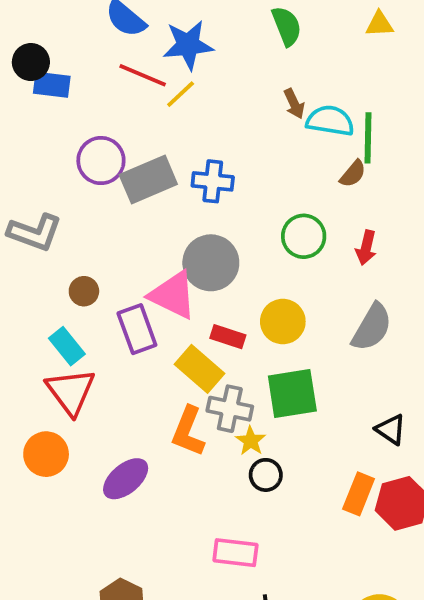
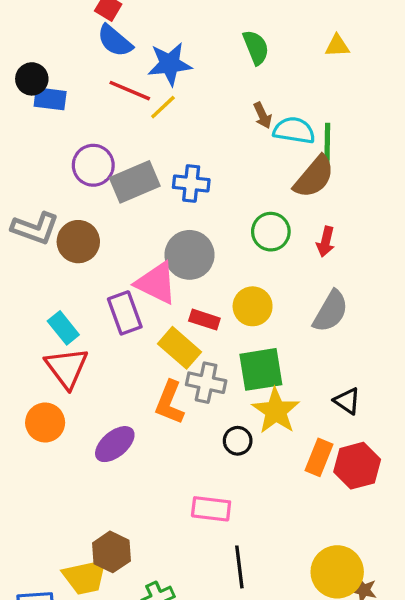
brown semicircle: (353, 174) -> (314, 177), size x1.8
brown circle: (84, 291) -> (78, 242), moved, size x1.6
yellow star: (251, 441) -> (276, 411), moved, size x1.8

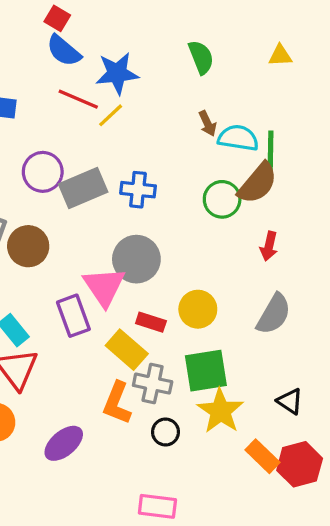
green circle: (271, 232) -> (222, 199), moved
pink triangle: (156, 283) -> (104, 287), turned 30
black circle: (238, 441) -> (166, 432), moved
orange rectangle: (319, 457) -> (262, 456), turned -68

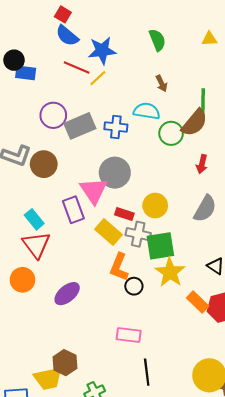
cyan semicircle: (238, 138) -> (147, 111), moved
gray cross: (153, 384) -> (138, 234), moved
orange L-shape: (117, 403) -> (119, 267), moved

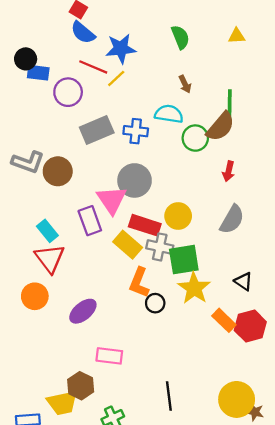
purple circle: (53, 115) -> (68, 92), moved
red rectangle: (124, 214) -> (145, 225), size x1.5
pink rectangle: (129, 335) -> (109, 356), moved

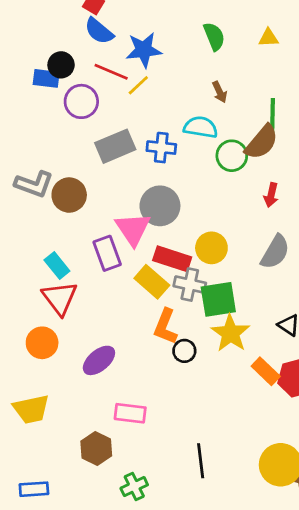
yellow triangle: (237, 36) -> (268, 38), moved
black circle: (26, 59) -> (61, 65), moved
yellow trapezoid: (62, 403) -> (31, 409), moved

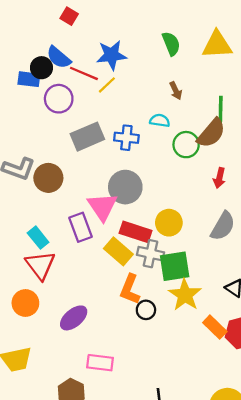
blue semicircle: (99, 31) -> (59, 57), moved
yellow triangle: (268, 38) -> (217, 45), size x1.8
cyan semicircle: (201, 127) -> (160, 121), size x0.7

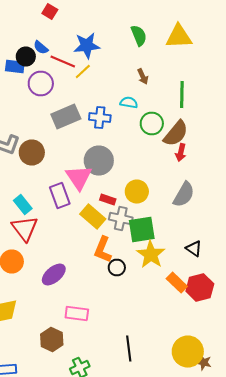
blue semicircle: (59, 57) -> (41, 48), size x0.7
brown semicircle: (211, 133) -> (176, 134), moved
red rectangle: (136, 232) -> (108, 200), size x0.6

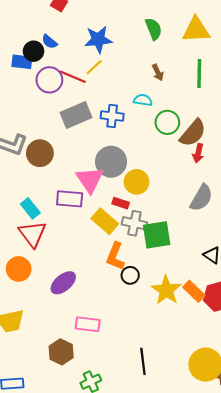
red line: (63, 62) -> (73, 77), moved
green line: (182, 94) -> (199, 74), moved
yellow circle: (137, 192) -> (137, 182), moved
purple rectangle: (60, 196) -> (70, 199), turned -65
yellow star: (151, 254) -> (166, 290), moved

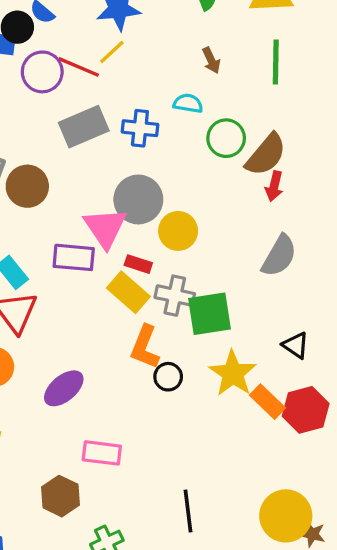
red rectangle: (121, 203) -> (138, 264), moved
yellow star: (166, 290) -> (233, 373), moved

